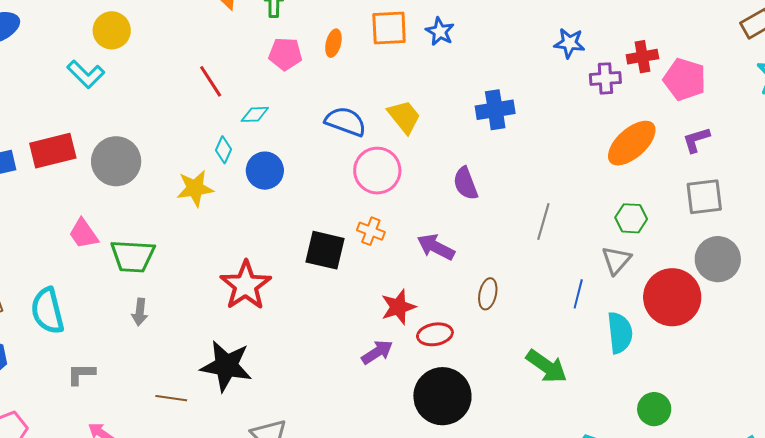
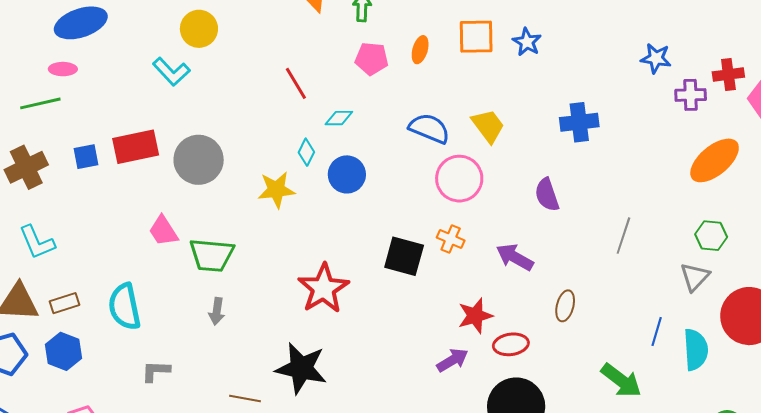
blue line: (578, 294) -> (657, 332), moved

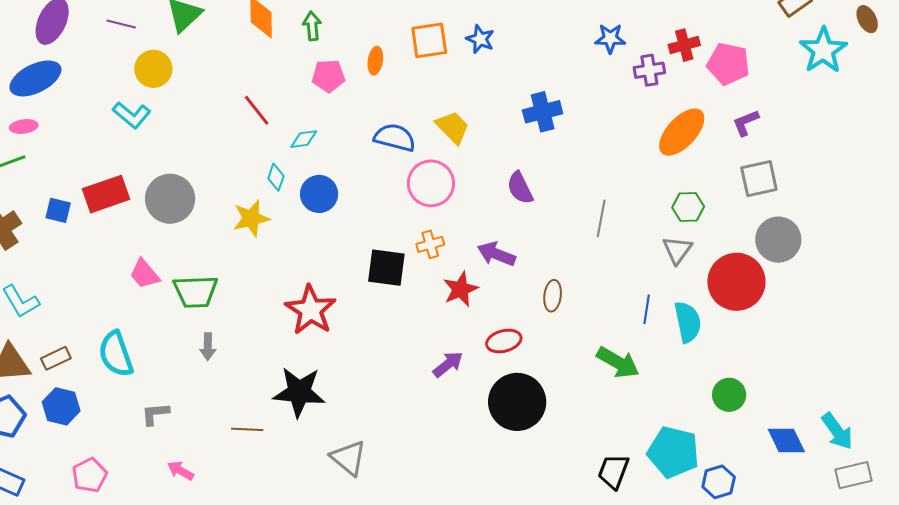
blue square: (86, 157) -> (58, 210), turned 32
orange cross: (451, 239) -> (430, 244), turned -32
red star: (475, 316) -> (461, 289), moved

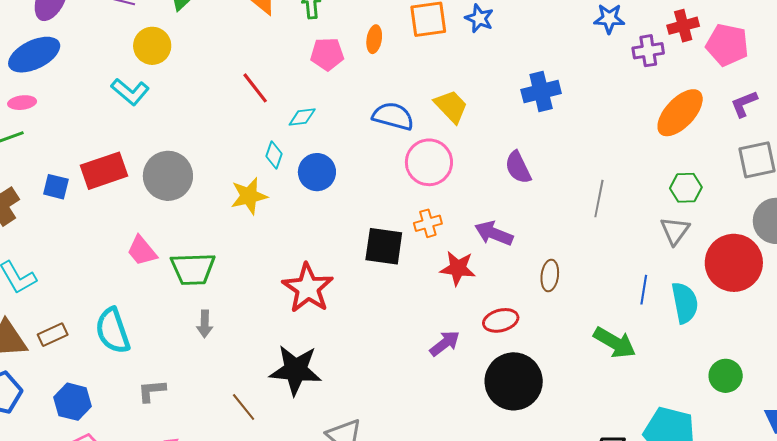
red star: (461, 289) -> (458, 268), turned 30
blue hexagon: (61, 406) -> (73, 402), moved
brown line: (247, 429) -> (244, 407), turned 48

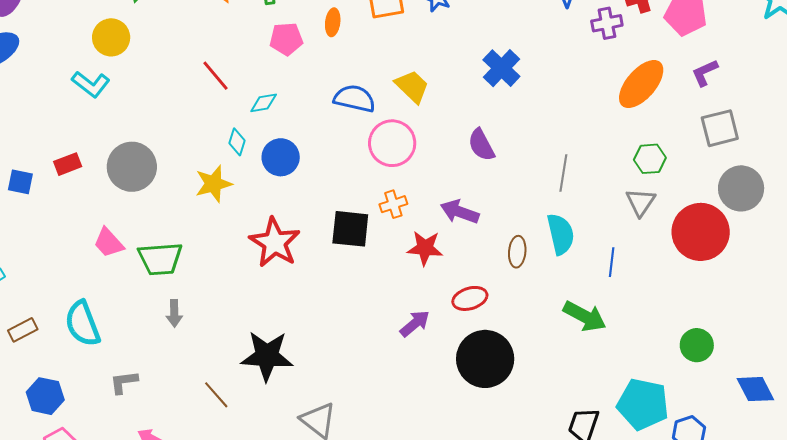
blue cross: (541, 91) -> (501, 68), turned -30
red rectangle: (104, 171) -> (68, 164), size x0.6
red star: (308, 288) -> (275, 243), moved
cyan semicircle: (685, 303) -> (561, 234), moved

